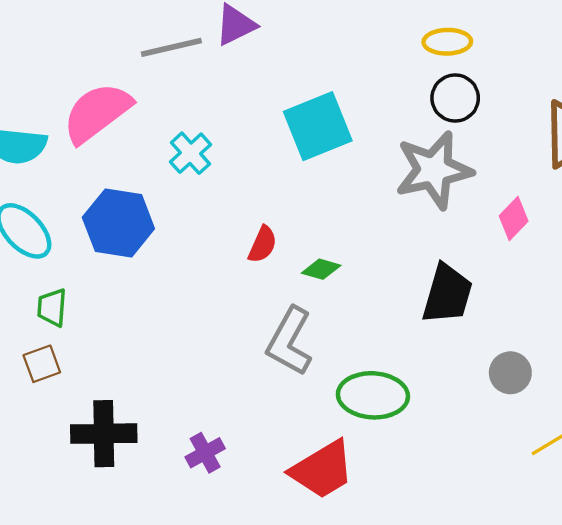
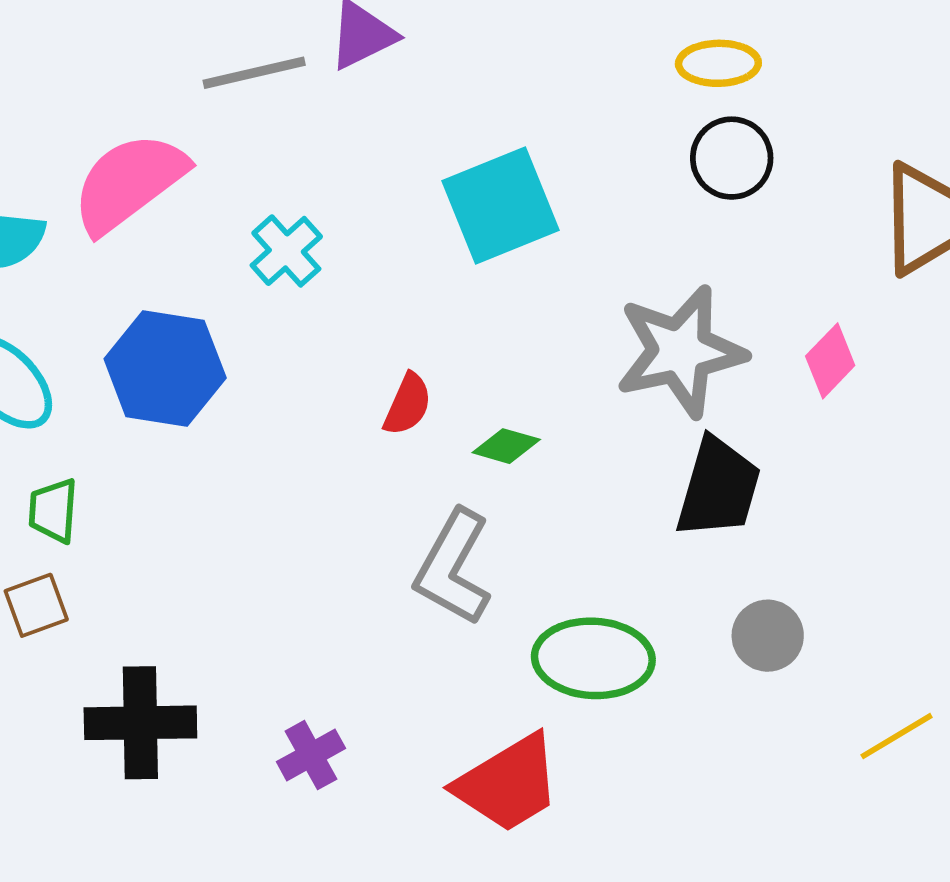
gray star: (434, 170) -> (681, 351), moved
gray circle: (510, 373) -> (768, 636), moved

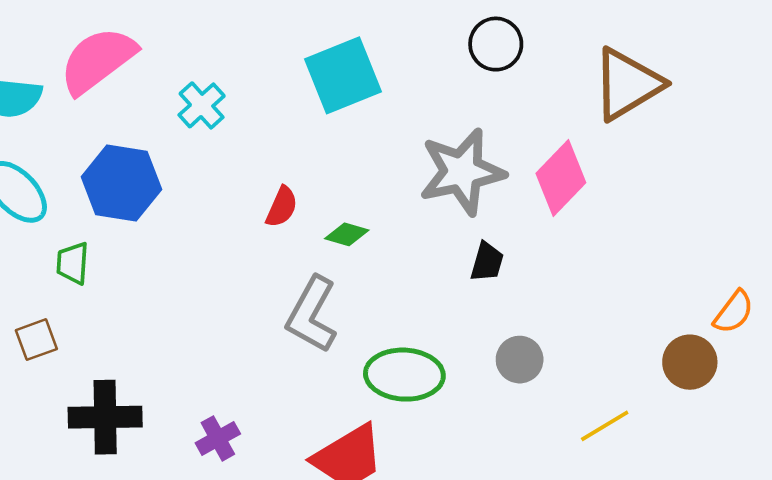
pink diamond: (830, 361) -> (561, 178), size x1.5
black trapezoid: (718, 488) -> (487, 262), size x0.6
green trapezoid: (53, 511) -> (73, 263), moved

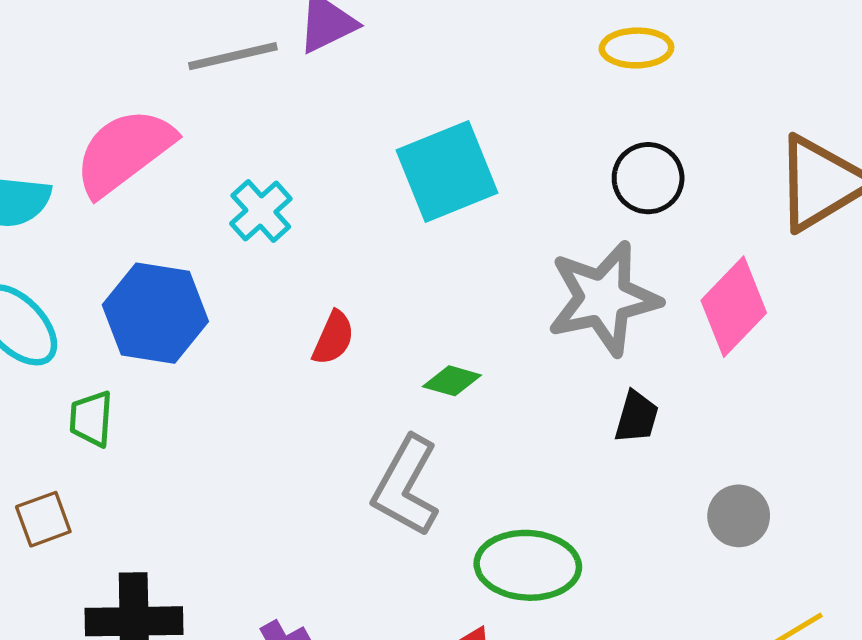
black circle: (496, 44) -> (648, 178), moved
red semicircle: (282, 207) -> (333, 338), moved
gray circle: (520, 360) -> (739, 516), moved

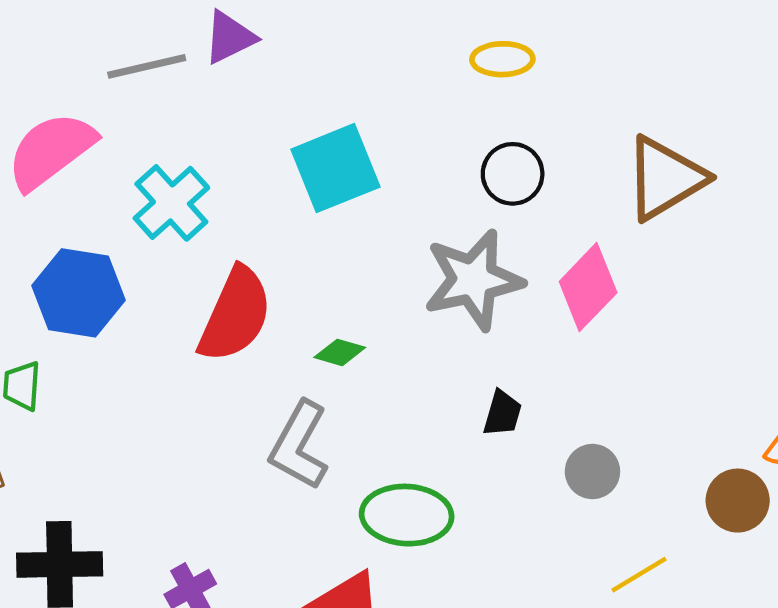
cyan cross: (261, 211) -> (171, 203), size x1.4
red semicircle: (333, 338) -> (235, 315), size x2.0
black trapezoid: (637, 417) -> (502, 413), moved

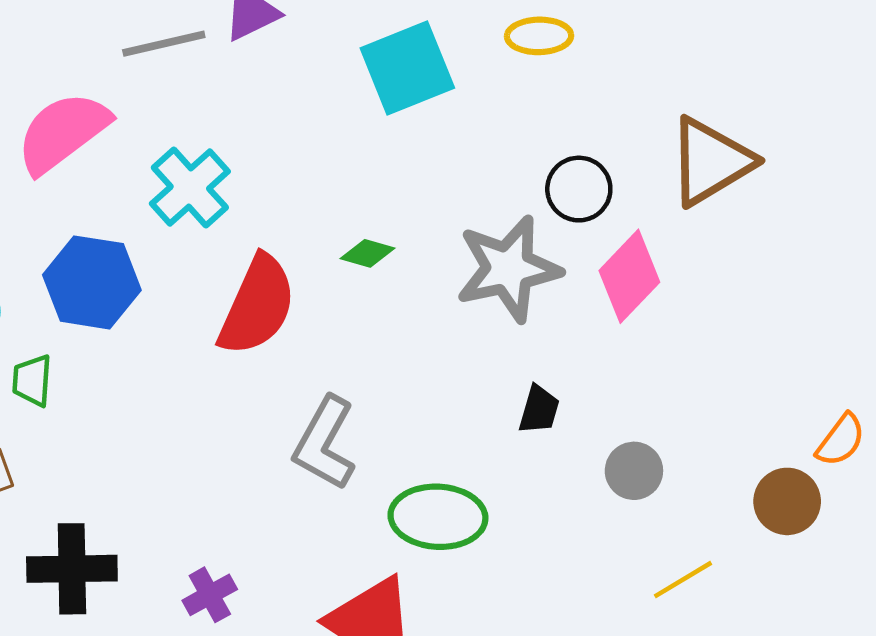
cyan square: (335, 168) -> (407, 68), moved
black circle: (513, 174) -> (579, 189), moved
green diamond: (340, 352) -> (368, 253), moved

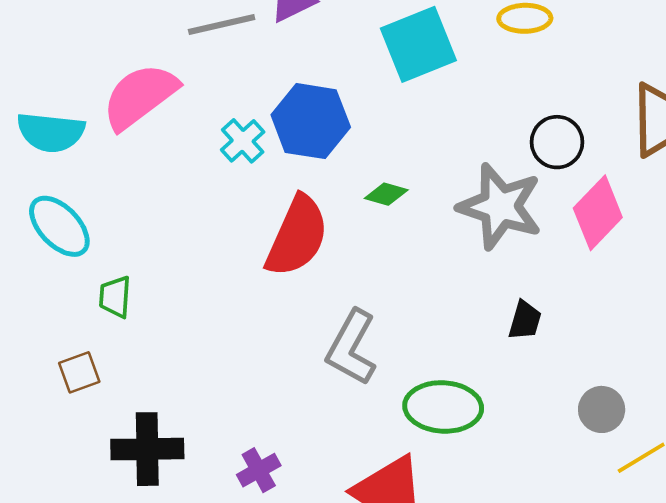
cyan cross: (190, 188) -> (243, 141), size x0.7
gray star: (508, 269) -> (500, 206), turned 30
blue hexagon: (92, 282) -> (311, 121), moved
gray circle: (634, 471) -> (602, 409), moved

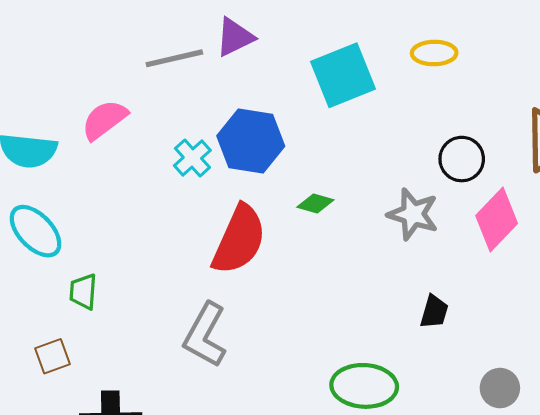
pink semicircle: (140, 96) -> (104, 120), size x0.7
gray star: (500, 206) -> (413, 214), size x0.7
gray L-shape: (352, 348) -> (205, 335), moved

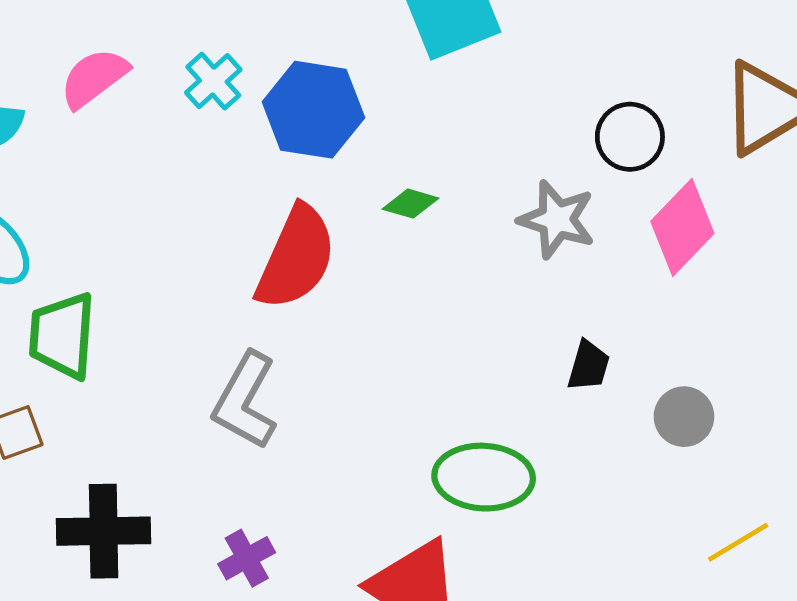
cyan cross: (192, 158) -> (213, 81), moved
green trapezoid: (83, 292) -> (62, 336), size x1.6
gray circle: (500, 388) -> (684, 417), moved

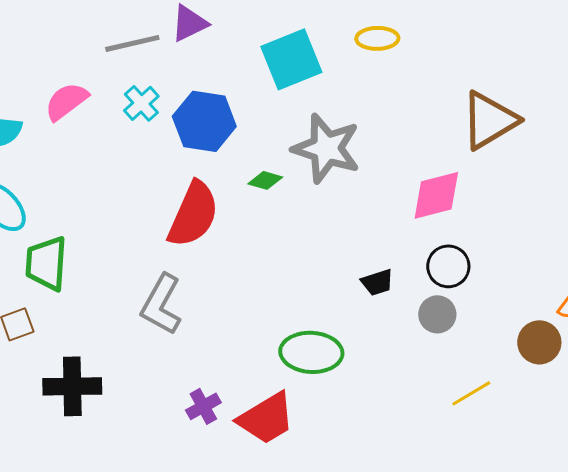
black circle: (630, 137) -> (448, 266), moved
gray star: (557, 219) -> (326, 148), moved, size x1.4
pink diamond: (682, 227) -> (436, 195), turned 32
black trapezoid: (589, 366) -> (377, 282), turned 56
purple cross: (247, 558) -> (203, 406), moved

